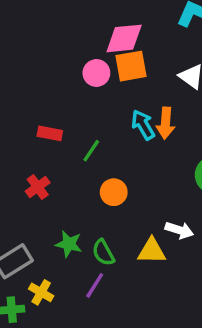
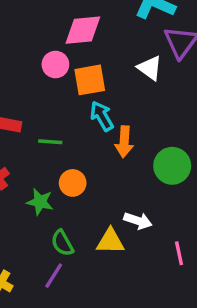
orange square: (131, 66) -> (90, 80), moved
orange arrow: (166, 123) -> (124, 142), moved
green line: (91, 151) -> (50, 142), turned 60
green star: (69, 244) -> (40, 202), moved

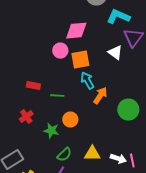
orange arrow: (124, 142) -> (100, 96), turned -150
white arrow: (138, 221) -> (118, 159), moved
green semicircle: (62, 243) -> (64, 155), turned -105

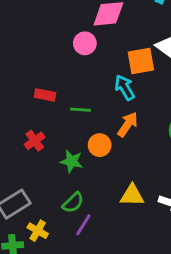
orange square: (80, 60) -> (141, 61), moved
orange arrow: (100, 96) -> (128, 124), moved
green semicircle: (64, 155) -> (73, 203), moved

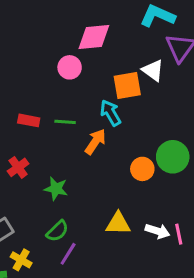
green line: (80, 110) -> (65, 122), moved
orange arrow: (128, 124) -> (95, 142), moved
orange circle: (100, 145) -> (142, 169), moved

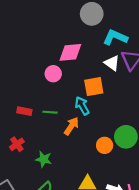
white triangle: (153, 70) -> (112, 63), moved

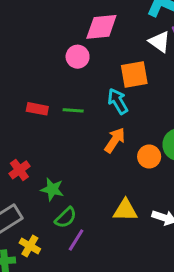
orange arrow: (71, 126) -> (115, 140), moved
red cross: (17, 144) -> (19, 170), moved
green star: (44, 159) -> (52, 189), moved

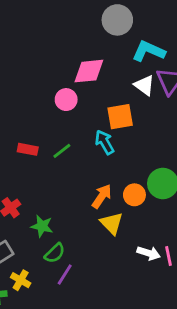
green line: (73, 110) -> (62, 151), turned -42
orange arrow: (115, 140) -> (102, 196), moved
yellow triangle: (125, 210) -> (112, 223), moved, turned 45

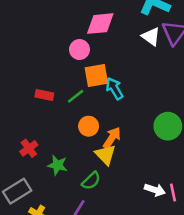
orange square: (120, 117) -> (96, 76), moved
orange circle: (134, 195) -> (89, 126), moved
yellow triangle: (112, 223) -> (105, 155), moved
green semicircle: (55, 253) -> (91, 181), moved

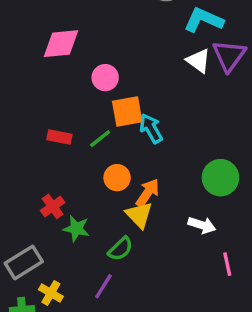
pink diamond: (100, 24) -> (61, 44), moved
red cross: (29, 148) -> (53, 206), moved
white arrow: (155, 190) -> (202, 225), moved

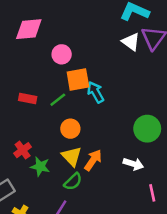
orange arrow: (148, 193) -> (93, 160), moved
yellow triangle: (139, 215) -> (72, 156), moved

